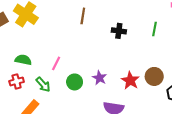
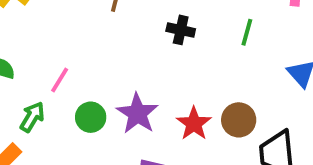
purple star: (99, 78) -> (137, 114), size x1.5
green arrow: (43, 85) -> (32, 117), turned -112

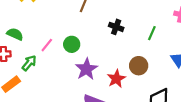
green circle: (91, 117) -> (72, 44), moved
brown circle: (239, 120) -> (139, 66), moved

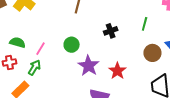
black cross: (116, 27) -> (111, 31), moved, turned -32
pink line: (47, 45) -> (40, 49), moved
brown circle: (139, 66) -> (152, 53), moved

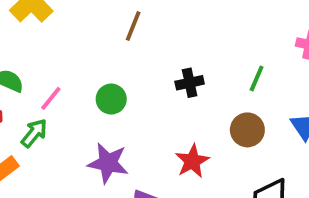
brown circle: (152, 53) -> (247, 130), moved
purple star: (88, 66) -> (108, 163), moved, turned -30

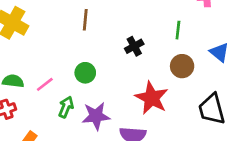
pink line: (51, 98) -> (45, 84), turned 30
green arrow: (34, 133) -> (66, 107), moved
red star: (192, 161) -> (152, 98), size x1.4

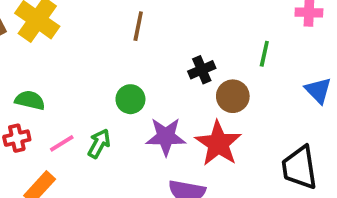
brown circle: (182, 66) -> (233, 96), moved
pink line: (45, 84) -> (62, 143), moved
purple star: (96, 116) -> (166, 137), moved

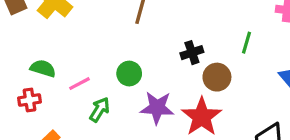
pink line: (62, 143) -> (79, 84), moved

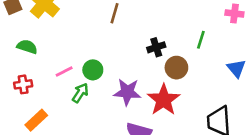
green semicircle: (43, 68) -> (27, 47), moved
green circle: (129, 74) -> (93, 70), moved

